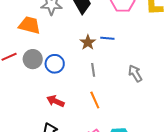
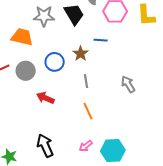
blue line: (107, 38) -> (101, 40), moved
blue circle: (55, 64) -> (55, 62), moved
red arrow: (55, 101) -> (45, 98), moved

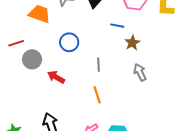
brown star: (81, 54) -> (132, 43), moved
gray circle: (26, 71) -> (32, 59), moved

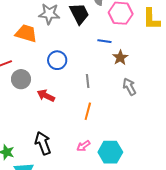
orange line: (97, 95) -> (88, 111), turned 36

